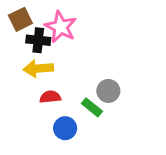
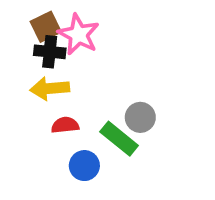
brown square: (20, 19) -> (46, 27), moved
green rectangle: (92, 107) -> (119, 139), size x1.4

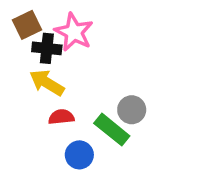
brown square: (46, 27) -> (27, 25), moved
yellow arrow: (50, 88) -> (47, 83), turned 36

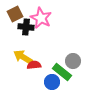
yellow arrow: (47, 83) -> (23, 57), moved
blue circle: (79, 155) -> (52, 82), moved

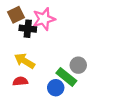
pink star: (41, 18) -> (44, 19), turned 30
red semicircle: (34, 65) -> (20, 81), moved

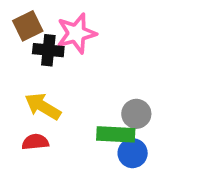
green rectangle: (66, 77) -> (116, 134), turned -36
blue circle: (56, 88) -> (133, 153), moved

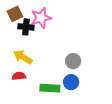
green rectangle: (116, 134) -> (50, 88), moved

